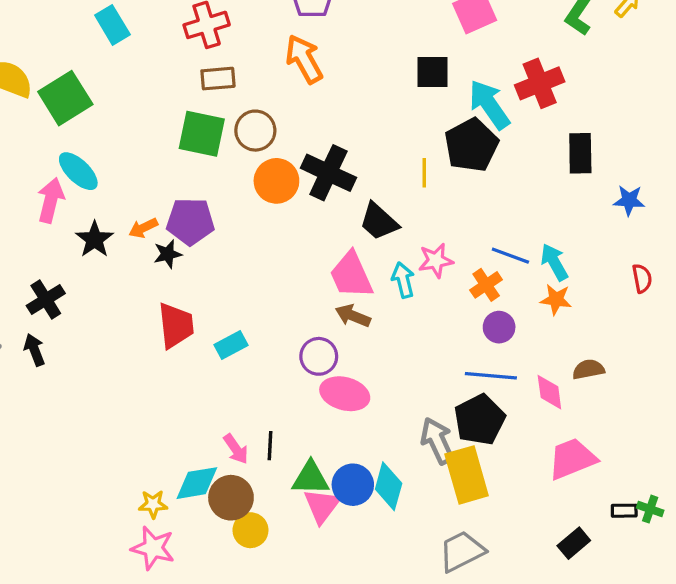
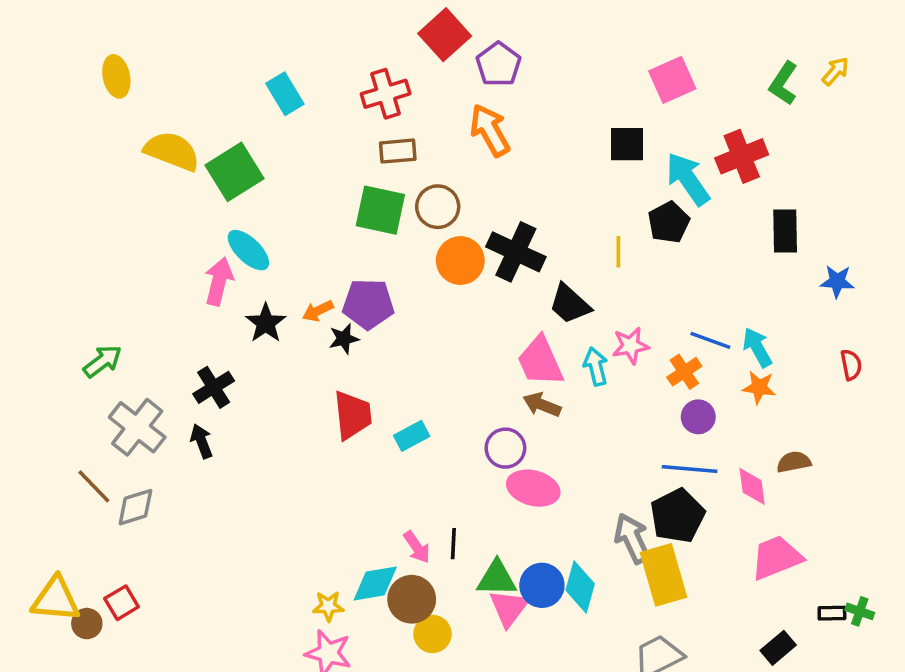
black pentagon: (471, 145) -> (669, 222), size x0.7

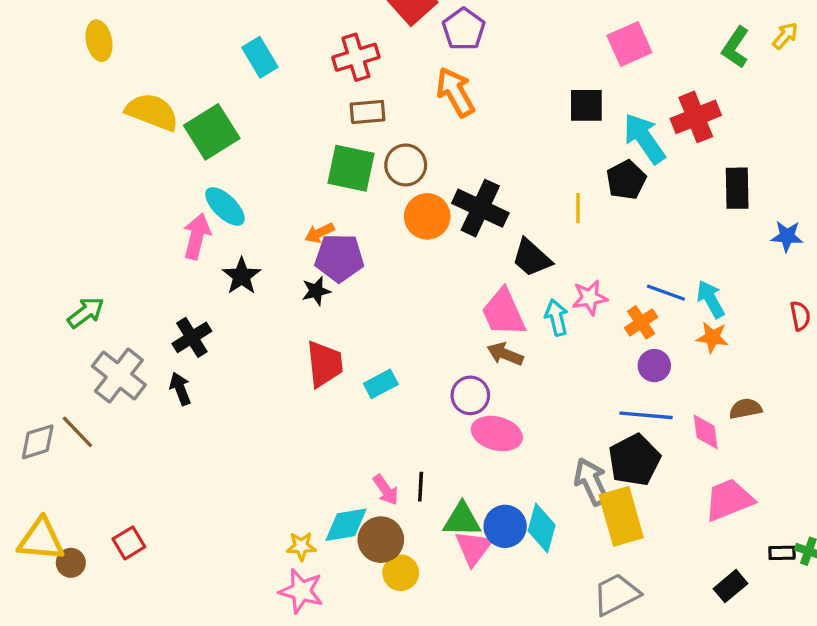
orange arrow: (318, 311) -> (319, 233), moved
gray diamond: (135, 507) -> (38, 442), moved
red square: (122, 603) -> (129, 543), moved

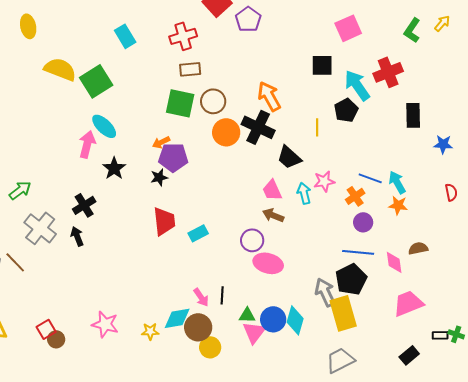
orange arrow: (455, 92) -> (269, 96), moved
pink trapezoid: (503, 313) -> (272, 190), size x0.7
green triangle: (462, 520) -> (247, 315), size x0.7
brown circle: (71, 563) -> (56, 339), moved
pink star: (301, 591) -> (105, 324), moved

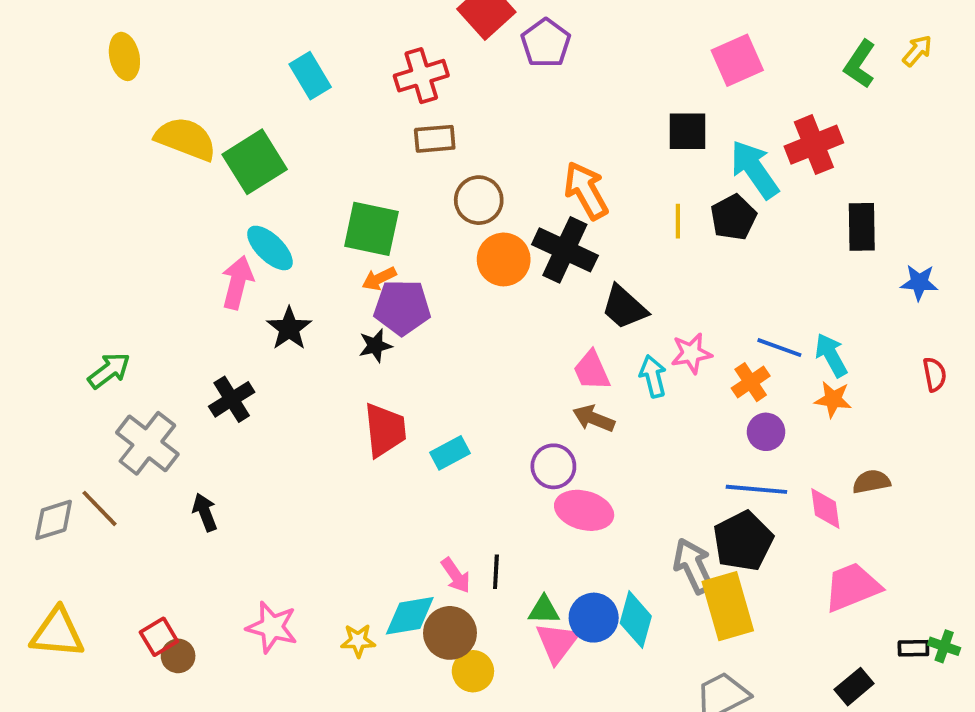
green square: (180, 103) -> (371, 229), moved
yellow line: (317, 127) -> (678, 221), moved
black arrow: (77, 236) -> (205, 512), moved

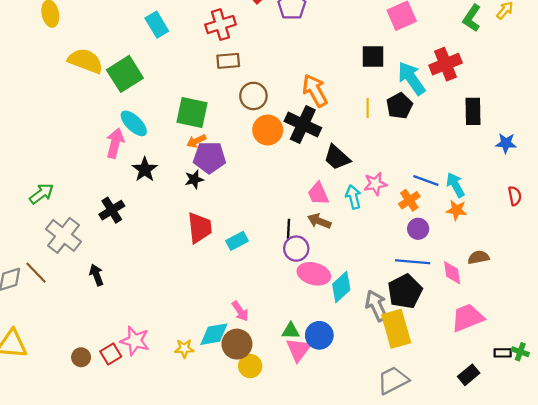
black line: (496, 572) -> (289, 229), moved
cyan diamond: (636, 620) -> (341, 287), moved, turned 32
red square: (159, 637) -> (111, 354), moved

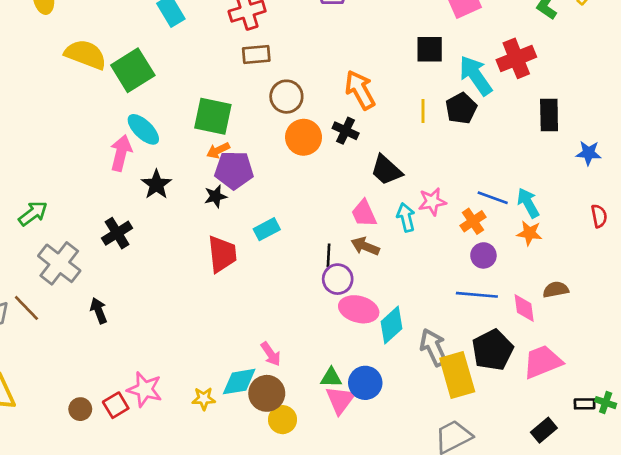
black cross: (303, 124) -> (346, 131), size x0.6
cyan rectangle: (237, 241) -> (267, 229), moved
black pentagon: (405, 291) -> (493, 350), moved

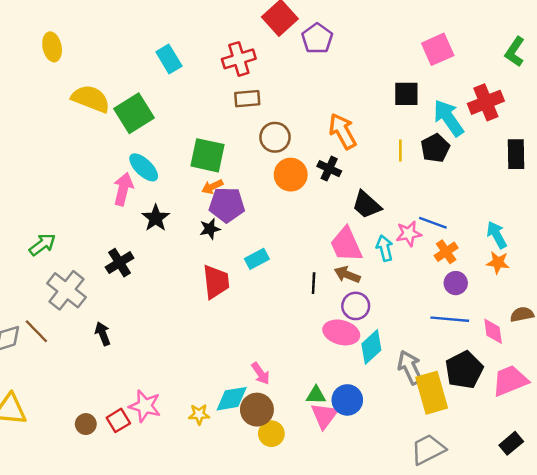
blue line: (493, 198) -> (433, 223), moved
pink trapezoid: (364, 213) -> (346, 245), size x1.4
purple circle: (338, 279) -> (356, 306), moved

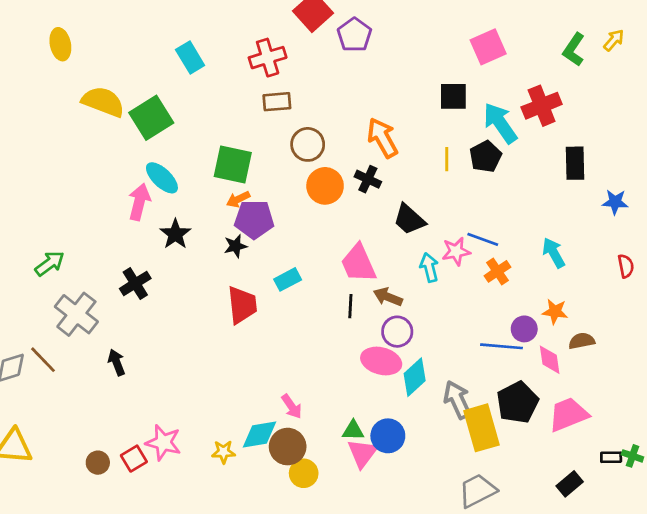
pink trapezoid: (346, 245) -> (358, 263), moved
orange star: (498, 263) -> (555, 312), moved
purple circle: (456, 283) -> (524, 329), moved

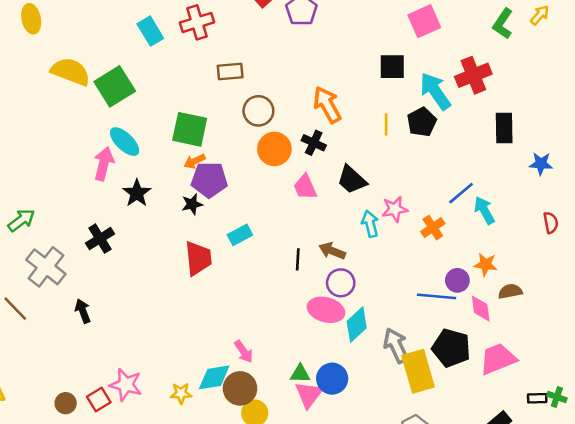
red cross: (268, 58) -> (197, 22), moved
blue line: (483, 239) -> (461, 193), moved, turned -60
pink trapezoid: (358, 263) -> (305, 187), moved, size x0.7
black pentagon: (518, 402) -> (451, 348), turned -30

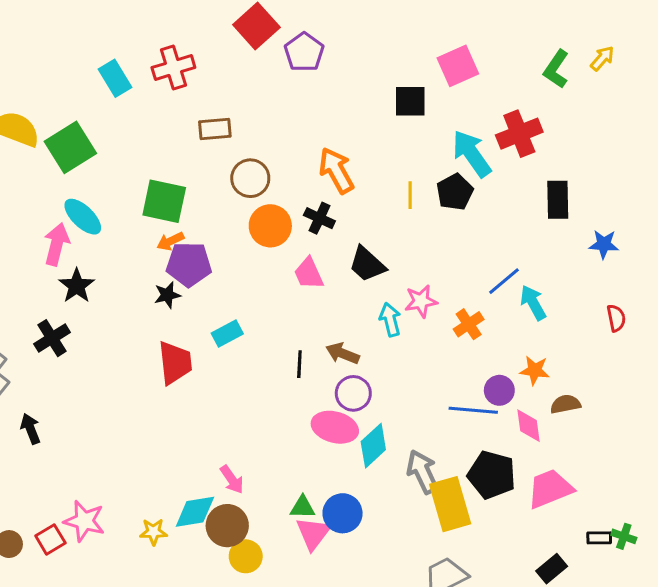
black square: (392, 67) -> (410, 101), moved
black star: (137, 193) -> (77, 286), moved

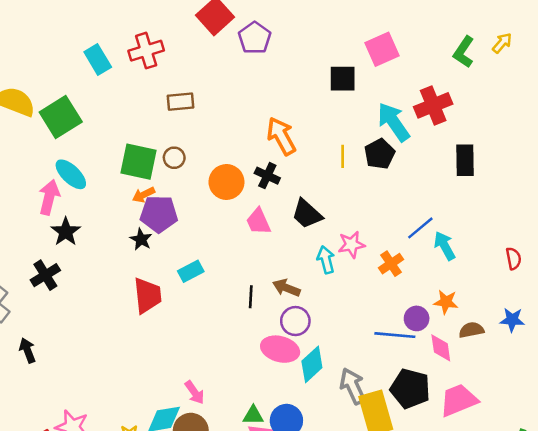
brown circle: (250, 178) -> (174, 158), moved, size x0.7
blue star: (604, 244) -> (512, 320), moved
black star: (167, 295) -> (141, 239), turned -30

